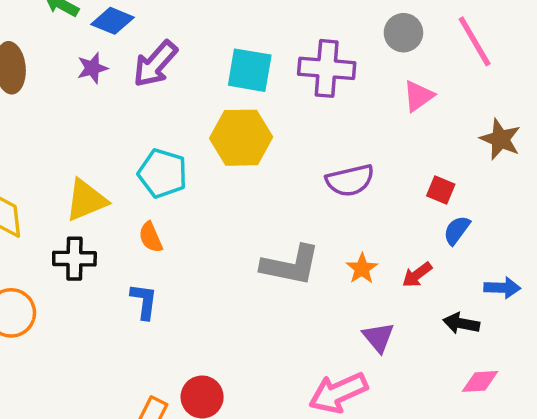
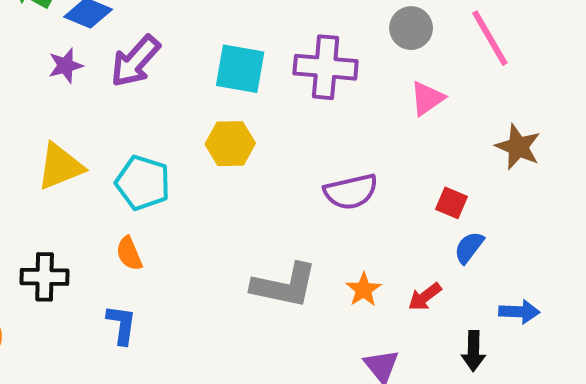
yellow hexagon: (241, 138) -> (230, 144), size x0.7
yellow triangle: (86, 200) -> (60, 166), moved
black arrow: (461, 323) -> (474, 351), turned -100

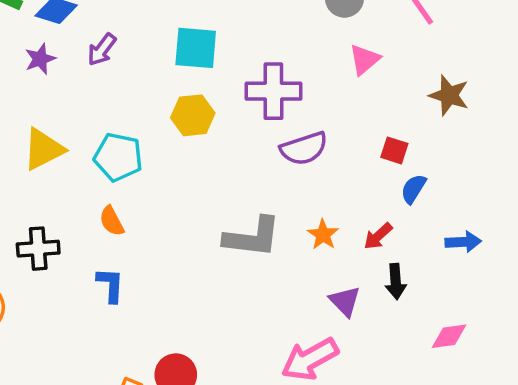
purple arrow: (135, 61) -> (102, 50), size x0.7
purple cross: (326, 67) -> (273, 91), moved
black arrow: (474, 351) -> (396, 282), moved

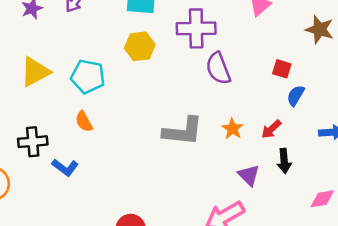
purple semicircle: (304, 148) -> (218, 68), turned 88
blue L-shape: (110, 285) -> (65, 167), moved, turned 125

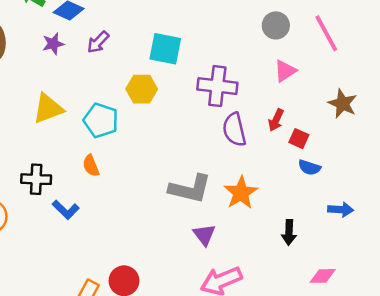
yellow hexagon: (140, 46) -> (142, 89), moved
blue semicircle: (296, 96) -> (309, 167), turned -110
orange star: (233, 129) -> (241, 193), size x1.5
red arrow: (271, 129) -> (276, 120), moved, turned -30
purple triangle: (249, 175) -> (204, 235), moved

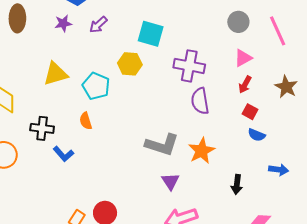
red arrow: (276, 120) -> (245, 85), moved

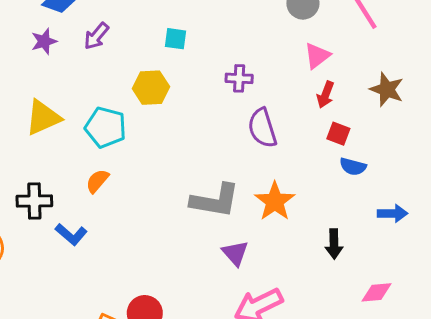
cyan square: (151, 34) -> (175, 39), size x0.6
purple cross: (189, 66) -> (239, 78), size x0.6
orange semicircle: (86, 121) -> (97, 181), turned 66

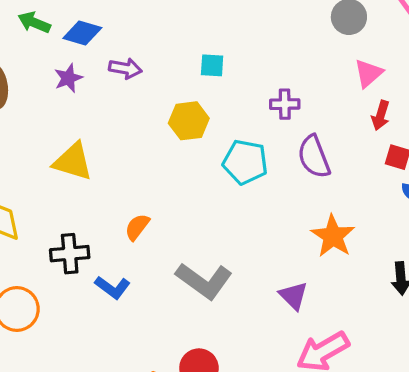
purple arrow: (96, 36) -> (125, 68), turned -116
yellow triangle: (43, 117) -> (73, 162), turned 45
cyan pentagon: (106, 127) -> (245, 162), moved
gray L-shape: (215, 201) -> (204, 281), moved, turned 30

